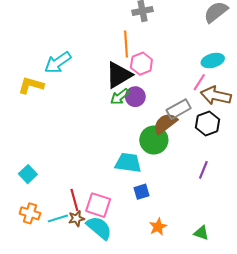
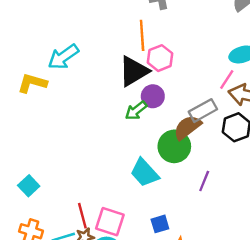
green arrow: (120, 97) -> (136, 111), moved
cyan trapezoid: (128, 163) -> (144, 173), turned -140
purple line: (203, 170) -> (204, 181), moved
blue square: (141, 192) -> (160, 224), moved

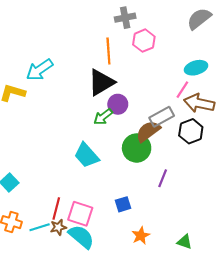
pink hexagon: (160, 58) -> (144, 41), moved
cyan trapezoid: (144, 173) -> (87, 155), moved
red line: (82, 216) -> (56, 208), turned 30
blue square: (160, 224) -> (123, 204), moved

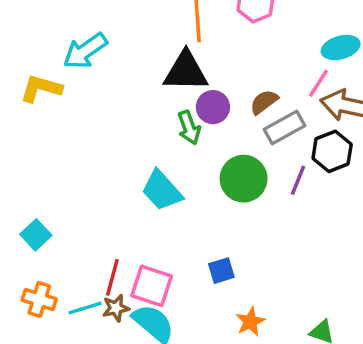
black triangle: (101, 82) -> (186, 71), turned 32
green arrow: (103, 117) -> (189, 128), turned -72
brown semicircle: (148, 131) -> (264, 102), moved, size x0.7
purple line: (163, 178) -> (298, 180), moved

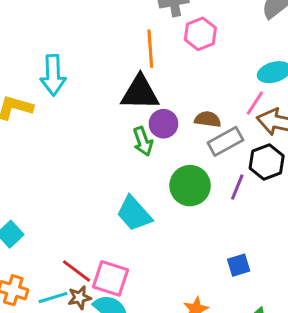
cyan arrow: (85, 51) -> (53, 75), turned -57
brown semicircle: (264, 102) -> (208, 119), turned 45
cyan trapezoid: (162, 191) -> (134, 214), moved
blue square: (221, 271) -> (239, 265), moved
red line: (112, 277) -> (77, 271), turned -68

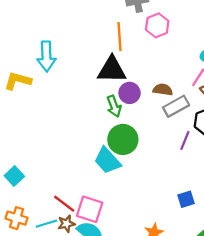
green circle: (190, 186) -> (123, 139), moved

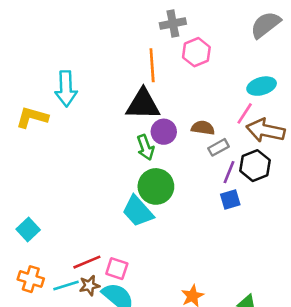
gray rectangle: (176, 106) -> (219, 147), size x0.7
purple line: (185, 141) -> (229, 172), moved
blue square: (186, 199) -> (230, 200), moved
red line: (64, 204) -> (87, 262), turned -60
pink square: (90, 209) -> (117, 269), size x0.7

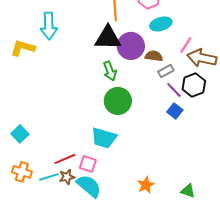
cyan ellipse: (262, 86) -> (161, 24), moved
purple circle: (164, 132) -> (131, 46), moved, size x1.4
purple line: (229, 172) -> (174, 90), turned -66
blue square: (230, 200) -> (175, 111), turned -35
cyan trapezoid: (138, 211) -> (104, 138), moved, turned -32

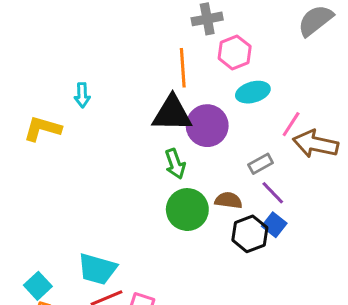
cyan arrow: (49, 26) -> (82, 95), size x0.6
brown semicircle: (154, 56) -> (229, 200), moved
black hexagon: (194, 85) -> (250, 234), moved
cyan square: (20, 134) -> (38, 286), moved
cyan trapezoid: (104, 138) -> (97, 269), moved

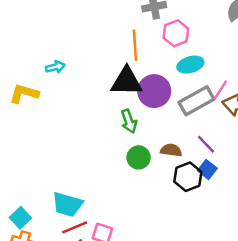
cyan arrow: (82, 95) -> (55, 67), turned -102
gray rectangle: (261, 164) -> (196, 101), moved, size x1.8
green circle: (187, 210) -> (139, 157), size x0.7

